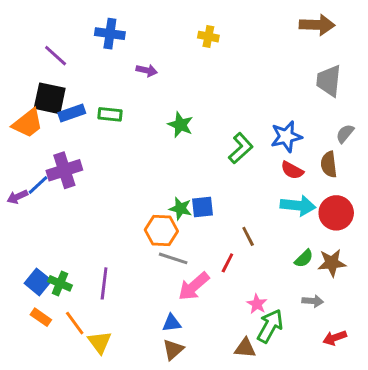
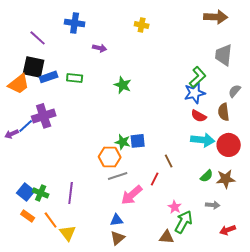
green L-shape: (241, 148) -> (198, 77), moved
gray line: (173, 258) -> (118, 176), turned -36

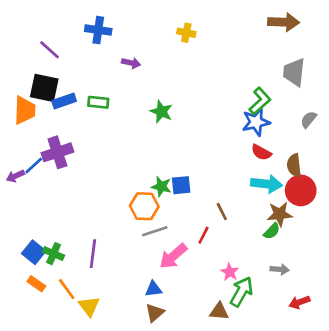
orange trapezoid: (19, 84) -> (25, 110), turned -50
brown semicircle: (224, 112) -> (294, 165), moved
brown star: (226, 179) -> (280, 214), moved

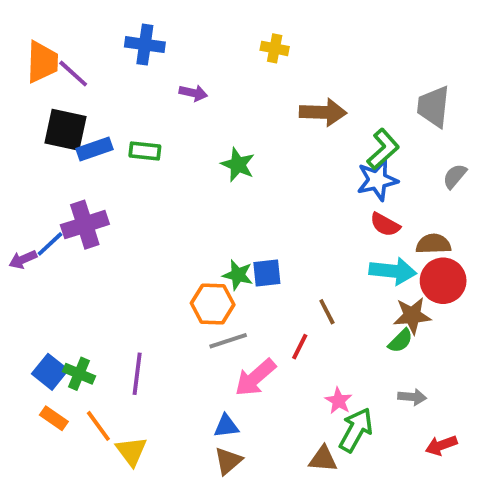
brown arrow: (284, 22) -> (323, 112), moved
orange trapezoid: (25, 110) -> (42, 62), moved
brown semicircle: (294, 165) -> (433, 244), turned 95

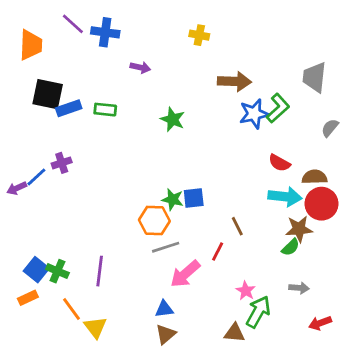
purple line: (73, 74) -> (73, 24), moved
blue star: (377, 180) -> (254, 114), moved
purple cross: (85, 225) -> (62, 163), size x0.6
orange rectangle: (54, 418) -> (28, 298), moved, turned -60

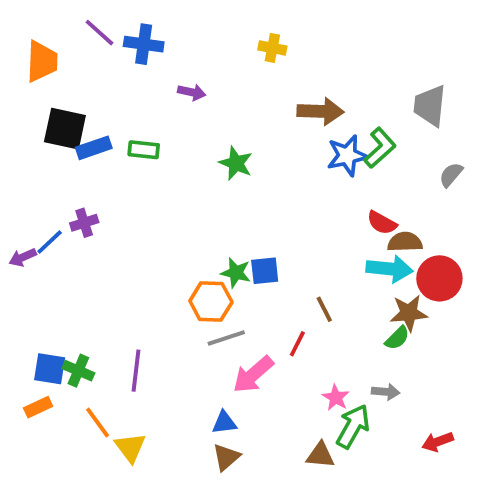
brown semicircle: (314, 177) -> (405, 242), moved
blue square: (36, 270) -> (50, 369), turned -30
gray arrow: (299, 288) -> (386, 392), moved

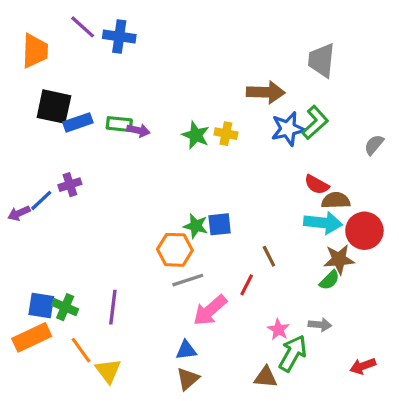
yellow cross: (272, 48) -> (226, 134), moved
purple arrow: (192, 92) -> (138, 130), moved
gray trapezoid: (430, 106) -> (321, 60), moved
orange rectangle: (38, 407) -> (32, 337), size x1.6

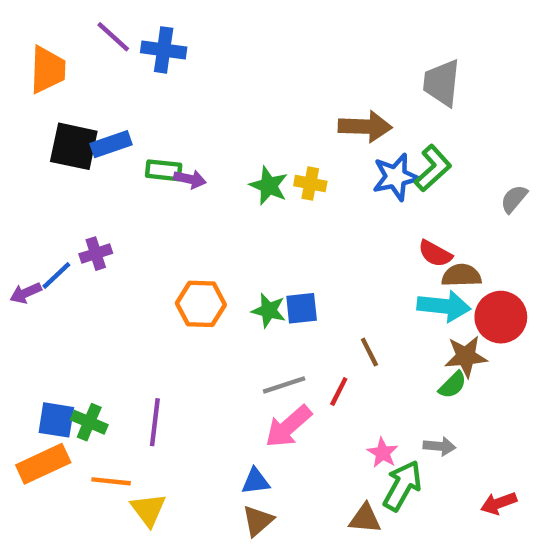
blue rectangle: (78, 122) -> (111, 144), moved
orange hexagon: (175, 250) -> (201, 304), moved
gray line: (188, 280) -> (284, 385), moved
orange line: (81, 350) -> (111, 481), turned -48

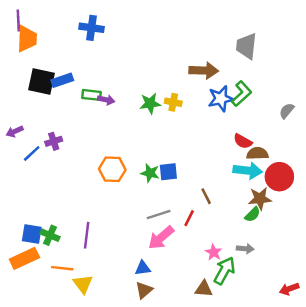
purple line: (113, 37) -> (18, 20), moved, turned 45
green star: (269, 186) -> (150, 103), turned -30
purple arrow: (26, 293) -> (15, 132), moved
red arrow: (499, 503) -> (289, 289), moved

